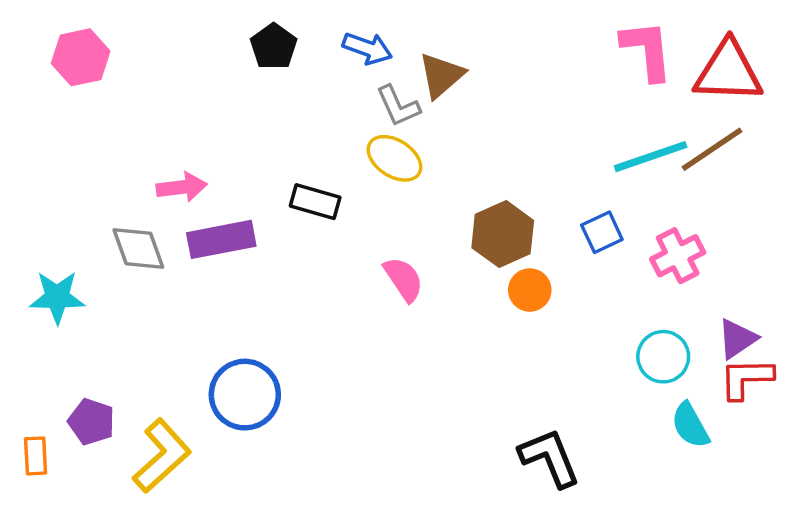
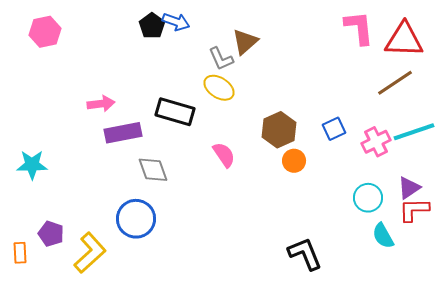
blue arrow: (367, 48) -> (176, 22), moved
cyan line: (651, 157) -> (414, 132), moved
black rectangle: (315, 202) -> (175, 112), size x1.4
gray diamond: (138, 249) -> (153, 170), moved

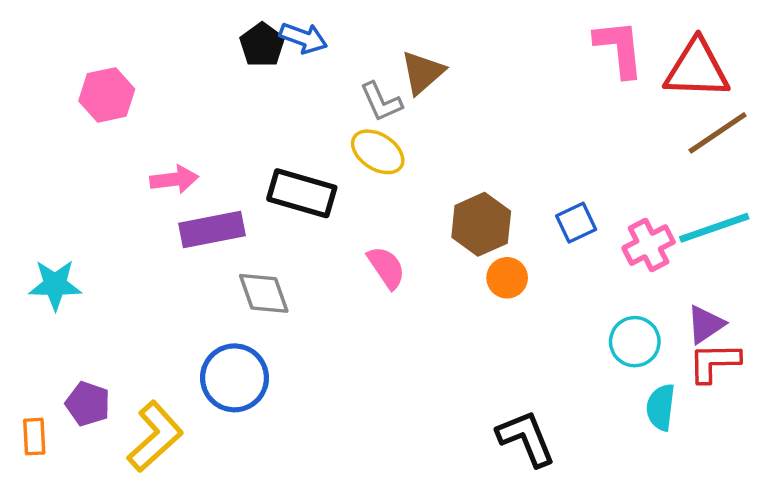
pink hexagon: (45, 32) -> (107, 95), moved
brown line: (395, 83) -> (718, 133), moved
cyan semicircle: (383, 236) -> (661, 407), turned 36

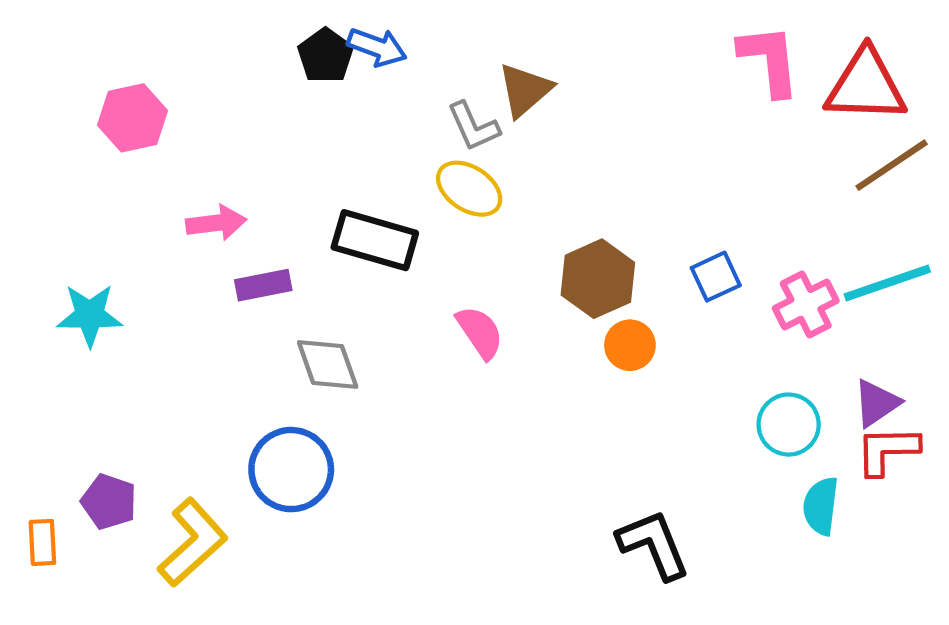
purple rectangle: (212, 229) -> (263, 285), size x0.7
cyan star: (55, 285) -> (90, 315), moved

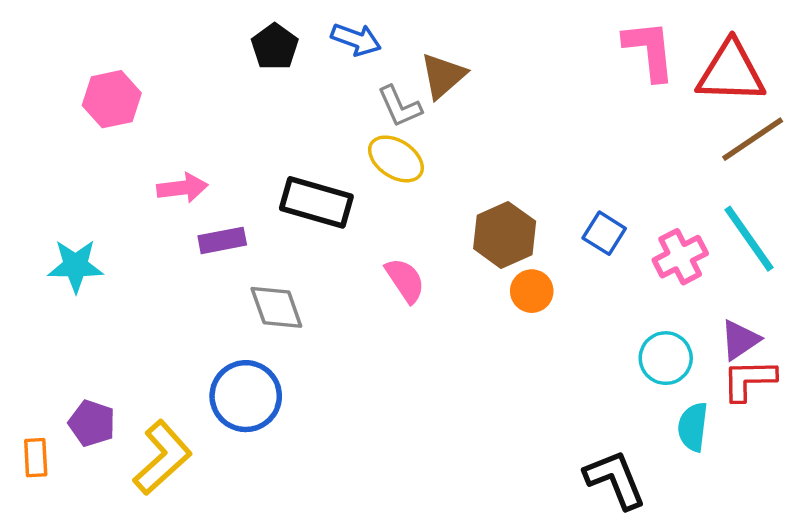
blue arrow: (377, 47) -> (356, 39), moved
blue square: (716, 277) -> (604, 233), turned -33
cyan line: (887, 283) -> (749, 239), turned 74
black L-shape: (654, 545) -> (615, 479), moved

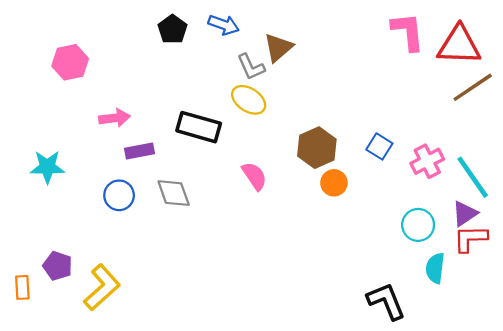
cyan line: (749, 239) -> (473, 177), moved
blue circle: (246, 396) -> (119, 195), moved, size x0.7

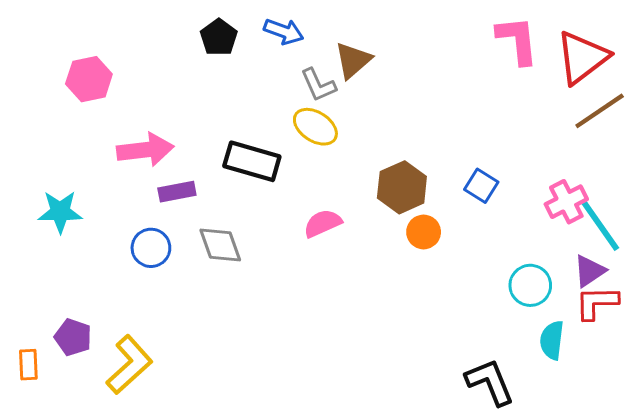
red triangle: (459, 45) -> (582, 57), turned -39
pink arrow: (114, 118) -> (145, 150), size x1.4
pink cross: (427, 161) -> (566, 202), moved
pink semicircle: (254, 176) -> (323, 223), turned -80

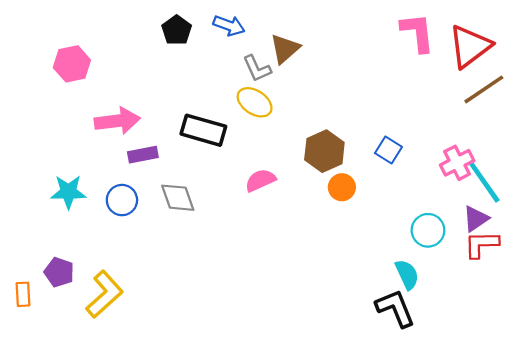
cyan star: (60, 212) -> (68, 192), moved
cyan semicircle: (552, 340) -> (407, 275), moved, turned 148

